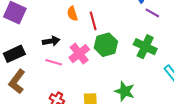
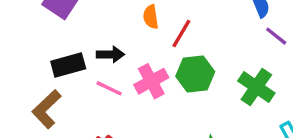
red line: (93, 21) -> (181, 33), turned 36
black rectangle: (14, 54) -> (68, 65), moved

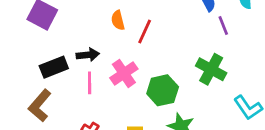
purple line: (276, 36) -> (223, 25), turned 36
green hexagon: (195, 74) -> (163, 90), moved
pink line: (109, 88) -> (90, 83), turned 70

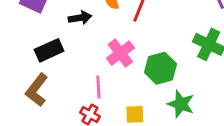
black arrow: (88, 55) -> (80, 18), moved
pink line: (90, 83) -> (98, 87), moved

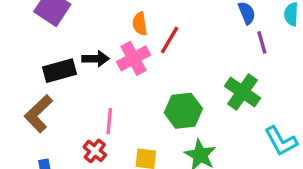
black arrow: (80, 18) -> (96, 59), moved
pink cross: (120, 53) -> (134, 58), moved

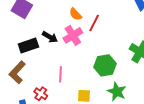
orange semicircle: (140, 24) -> (75, 14), turned -32
black arrow: (96, 59) -> (50, 37), turned 35
red cross: (95, 151) -> (41, 94), moved

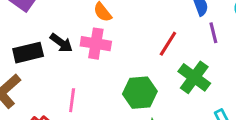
red line: (94, 23) -> (168, 44), moved
pink cross: (73, 35) -> (96, 44), turned 36

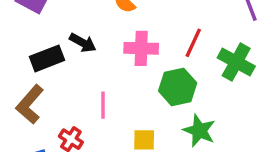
pink cross: (96, 44) -> (141, 48), moved
red line: (168, 44) -> (193, 43), moved

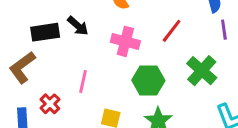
red line: (193, 43) -> (172, 31), moved

